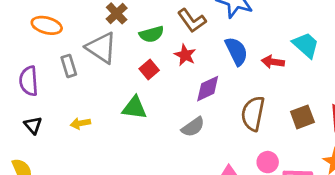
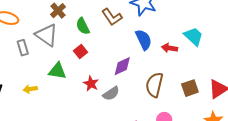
green semicircle: (152, 34) -> (83, 26), turned 78
red star: (185, 55) -> (91, 84), moved
green triangle: (134, 108) -> (57, 71), moved

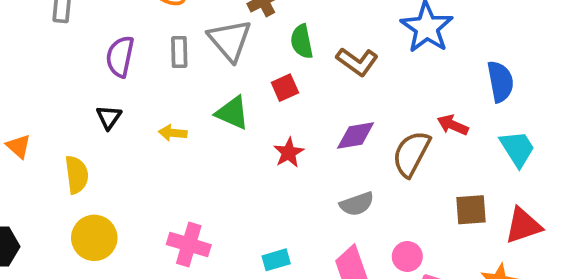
brown L-shape: (112, 17) -> (357, 62), moved, turned -35
cyan trapezoid: (193, 36) -> (517, 149), moved
blue semicircle: (144, 40) -> (500, 82), moved
brown semicircle: (154, 85) -> (411, 154), moved
gray semicircle: (111, 93) -> (357, 204), moved

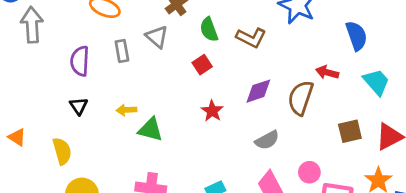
gray triangle: (230, 40) -> (157, 37), size x0.7
green triangle: (232, 113) -> (150, 130), moved

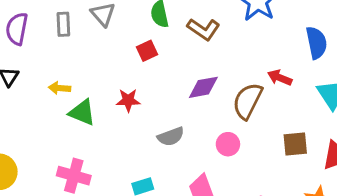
red star: (212, 111) -> (128, 100), moved, turned 30
gray semicircle: (267, 140) -> (171, 137), moved
pink circle: (309, 172) -> (228, 144), moved

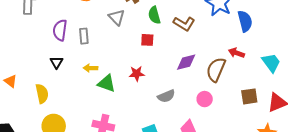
gray rectangle: (63, 24) -> (84, 36), moved
blue semicircle: (316, 43) -> (245, 21), moved
red square: (147, 51) -> (147, 40), turned 32

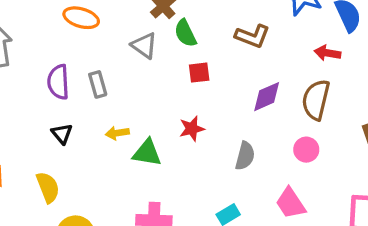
green semicircle: (154, 15) -> (185, 33), moved
red arrow: (236, 53) -> (327, 53), moved
gray semicircle: (166, 96) -> (245, 156), turned -42

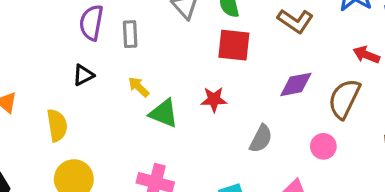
red square: (199, 73) -> (234, 45), size x1.5
yellow arrow: (117, 133) -> (139, 87), turned 40
black triangle: (62, 134) -> (83, 75), turned 30

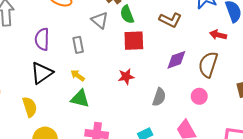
gray rectangle: (130, 34) -> (78, 45), moved
black triangle: (83, 75) -> (42, 73), size x1.6
green triangle: (164, 113) -> (80, 99), moved

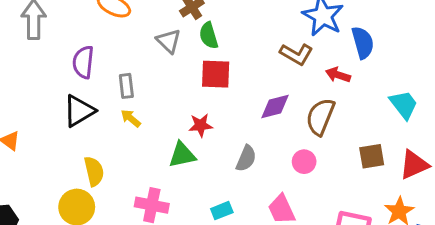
brown L-shape: (170, 20) -> (296, 54), moved
gray rectangle: (78, 45) -> (126, 86), moved
green triangle: (80, 99) -> (182, 155), moved, turned -30
yellow semicircle: (30, 107) -> (94, 171), moved

